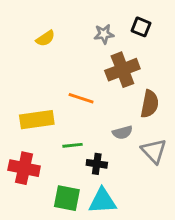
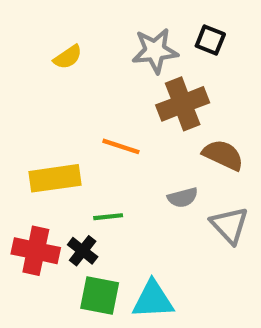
gray star: (104, 34) -> (155, 51), size x1.5
brown semicircle: (150, 104) -> (223, 155), turned -76
black cross: (97, 164) -> (83, 251), moved, turned 30

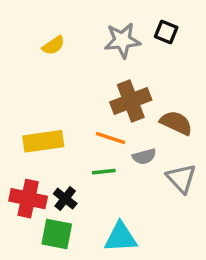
brown cross: (183, 104) -> (131, 101), moved
orange line: (121, 146) -> (111, 138), moved
green line: (108, 217) -> (104, 172), moved
green square: (100, 295) -> (57, 234), moved

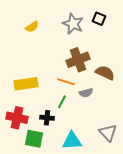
gray star: (122, 40) -> (73, 24), turned 30
green line: (104, 172) -> (62, 102), turned -56
gray triangle: (181, 178) -> (108, 133), moved
black cross: (65, 199) -> (47, 118), moved, turned -32

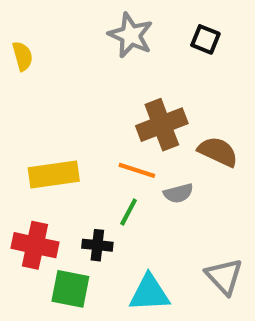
gray star: (73, 24) -> (131, 35), moved
yellow semicircle: (32, 27) -> (23, 56), moved, turned -72

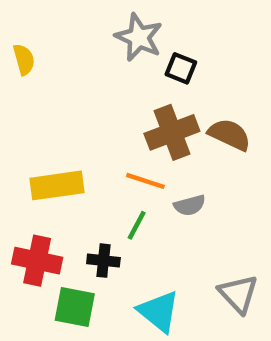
black square: (205, 39) -> (181, 68), moved
brown semicircle: (218, 152) -> (229, 135), moved
cyan triangle: (149, 293) -> (159, 311), turned 42

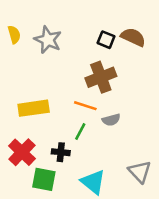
gray star: (139, 37) -> (48, 40), moved
brown semicircle: (229, 135) -> (133, 37), moved
red cross: (37, 261) -> (22, 152), turned 32

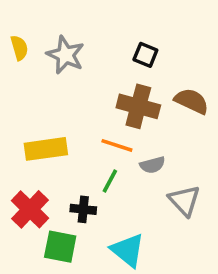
brown semicircle: (133, 37) -> (192, 101), moved
brown cross: (101, 77) -> (138, 106), turned 36
gray triangle: (140, 172) -> (184, 200), moved

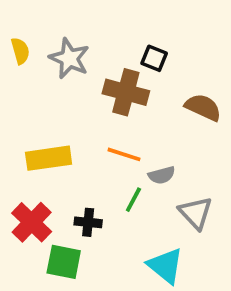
brown cross: (138, 106) -> (126, 92), moved
green line: (110, 181) -> (133, 200), moved
cyan triangle: (128, 250) -> (165, 266), moved

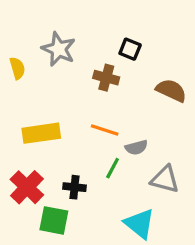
yellow semicircle: (20, 51) -> (17, 68), moved
brown cross: (126, 92) -> (106, 78), size x0.7
gray triangle: (196, 213) -> (165, 179), turned -32

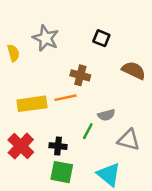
brown cross: (106, 78) -> (80, 75), moved
orange line: (105, 130) -> (65, 98), moved, turned -30
green square: (54, 220) -> (62, 172), moved

